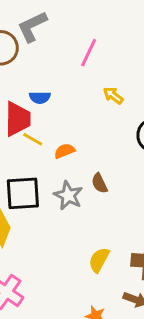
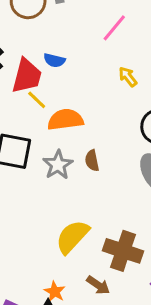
orange semicircle: (65, 151) -> (65, 120), size x1.6
yellow semicircle: (99, 260) -> (72, 237), size x1.4

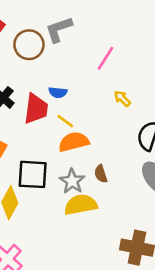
yellow line: (37, 100) -> (65, 121), moved
yellow semicircle: (72, 237) -> (81, 205), moved, turned 44

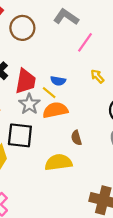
gray L-shape: (59, 29) -> (66, 17), moved, turned 50
blue semicircle: (58, 92) -> (58, 81), moved
gray star: (72, 181) -> (29, 104), moved

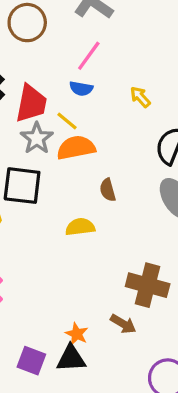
pink line: (85, 42) -> (89, 56), moved
blue semicircle: (58, 81) -> (81, 89), moved
yellow semicircle: (58, 162) -> (80, 227), size x0.7

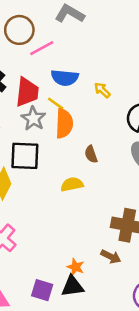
pink line: (89, 56) -> (42, 48), moved, turned 30
blue semicircle: (81, 89) -> (65, 78), size x1.5
yellow arrow: (140, 97) -> (102, 90), moved
orange semicircle: (76, 148) -> (64, 124), turned 108

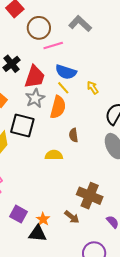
yellow line: (56, 104) -> (63, 88), moved
purple square: (42, 290) -> (19, 214), moved

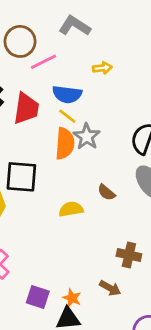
yellow arrow: (93, 88) -> (102, 68), moved, turned 128
gray star: (35, 98) -> (87, 136), moved
brown semicircle: (73, 135) -> (106, 192), moved, turned -32
brown cross: (90, 196) -> (129, 255), size x0.7

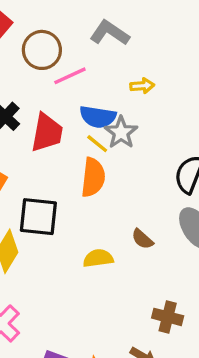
gray star: (87, 136) -> (121, 132), moved

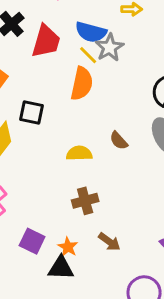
black square: (38, 217) -> (32, 113), size x0.7
brown cross: (168, 317) -> (85, 201), moved, turned -35

